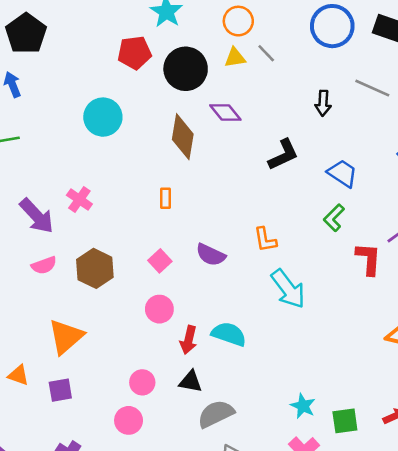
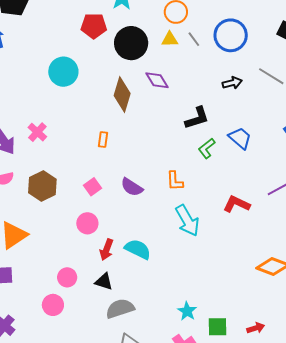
blue circle: (332, 26) -> (231, 35), moved
black arrow: (323, 103) -> (232, 83), turned -114
green L-shape: (334, 218) -> (207, 148), moved
red L-shape: (368, 259) -> (237, 204), moved, turned -76

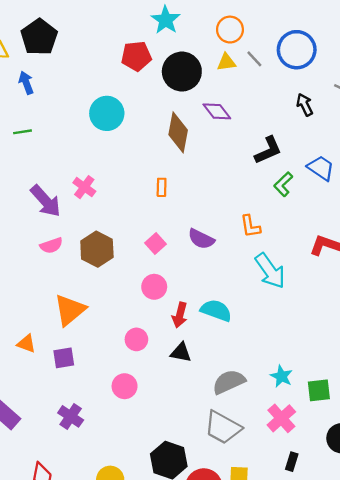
black arrow: (232, 83) -> (305, 105), turned -96
pink circle: (67, 277) -> (136, 339), moved
gray semicircle: (120, 309) -> (229, 382), moved

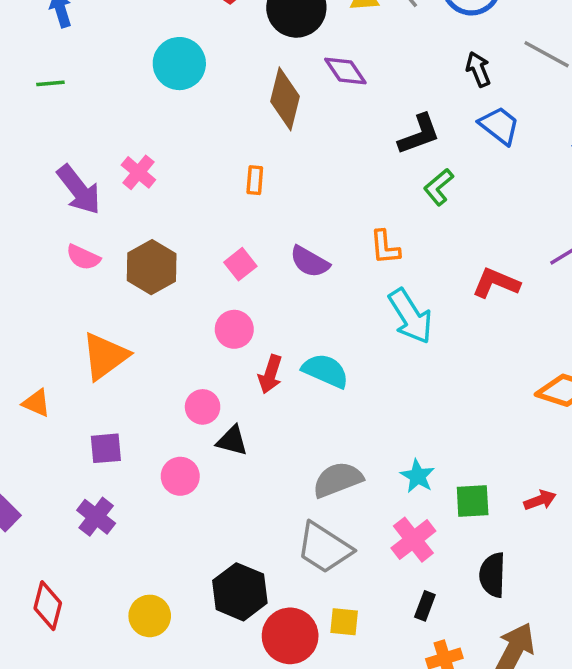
blue trapezoid: (321, 168) -> (499, 126), moved
pink semicircle: (51, 245) -> (83, 257), turned 40
black triangle: (181, 352) -> (232, 441), moved
purple square: (64, 358) -> (106, 448), moved

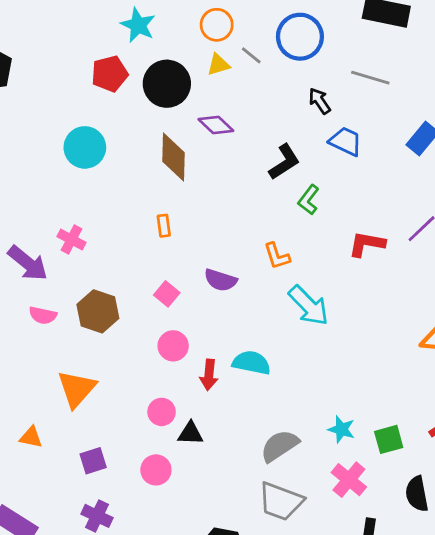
red L-shape: (496, 283) -> (367, 244), moved

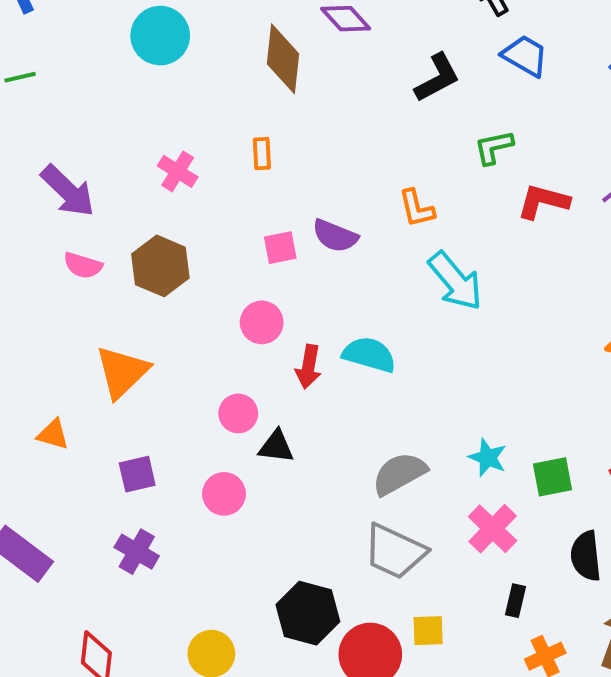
green L-shape: (309, 200) -> (494, 147), moved, turned 36
pink cross: (71, 240) -> (178, 171), moved
pink square: (167, 294) -> (280, 248), moved, turned 35

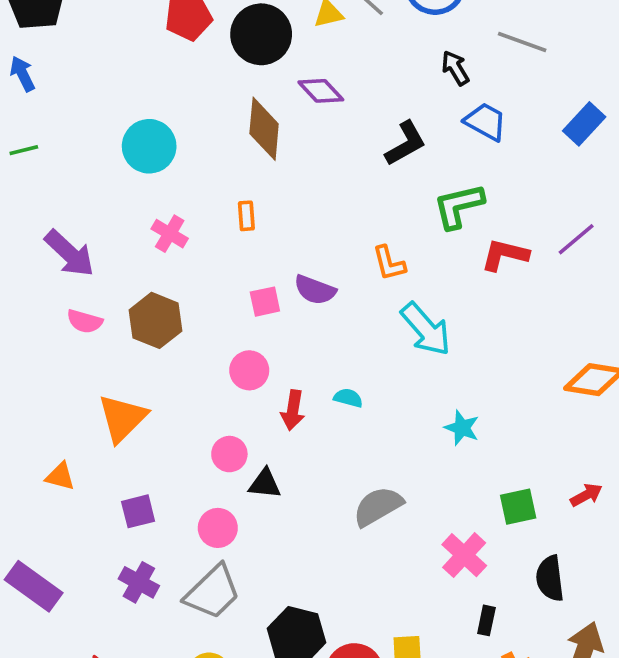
cyan circle: (160, 36) -> (149, 146), moved
green L-shape: (494, 147) -> (459, 206), size x1.4
cyan semicircle: (369, 355) -> (348, 398), size x0.6
cyan star: (488, 458) -> (462, 428), moved
gray trapezoid: (395, 551) -> (213, 592), moved, turned -68

